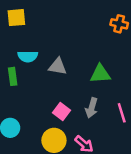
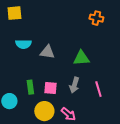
green rectangle: (13, 76) -> (30, 87), moved
pink square: (61, 112) -> (50, 88), turned -32

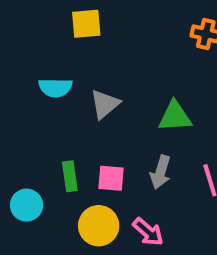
yellow square: (14, 13) -> (86, 24), moved
gray triangle: (47, 52) -> (105, 104), turned -49

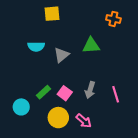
green triangle: (175, 116) -> (91, 45), moved
green rectangle: (70, 176) -> (43, 92), turned 56
pink square: (111, 178) -> (65, 93), turned 32

